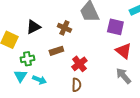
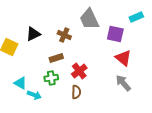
green cross: (27, 59) -> (51, 78), moved
cyan triangle: (20, 76) -> (20, 83), turned -32
cyan arrow: (39, 80) -> (34, 95), moved

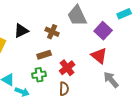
purple square: (115, 34) -> (103, 31), turned 30
red triangle: (123, 58) -> (99, 56), moved

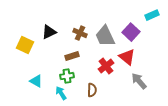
gray trapezoid: (77, 16) -> (105, 36), moved
red cross: (67, 68) -> (106, 66), moved
cyan arrow: (22, 92) -> (61, 93), moved, turned -144

